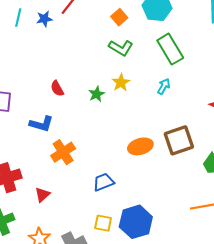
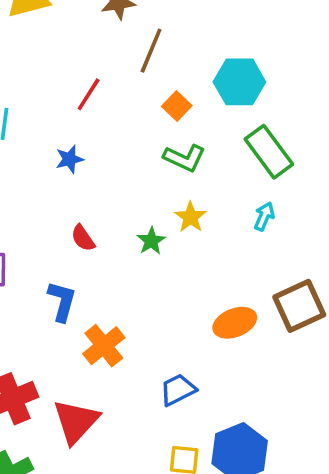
blue star: (44, 19) -> (70, 159), moved
blue L-shape: (41, 124) -> (62, 301), turned -85
red triangle: (42, 195) -> (76, 421), size x1.8

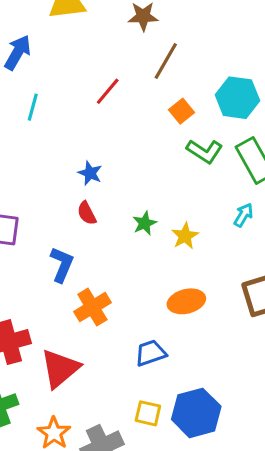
green L-shape: (184, 158) -> (205, 151), moved
blue star: (70, 159) -> (90, 173), moved, turned 30
yellow star: (191, 217) -> (185, 236), moved
orange ellipse: (235, 323) -> (186, 301), moved

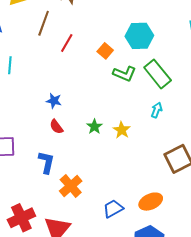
brown line: (166, 61) -> (44, 23), moved
red line: (108, 91) -> (67, 43), moved
orange ellipse: (186, 301) -> (151, 202), moved

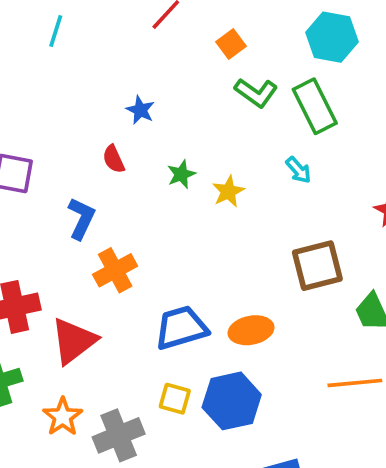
cyan hexagon: (139, 36) -> (332, 37), moved
blue star: (54, 101) -> (140, 110), moved
cyan arrow: (157, 110) -> (298, 170), turned 105
blue trapezoid: (113, 209) -> (181, 328), size x1.4

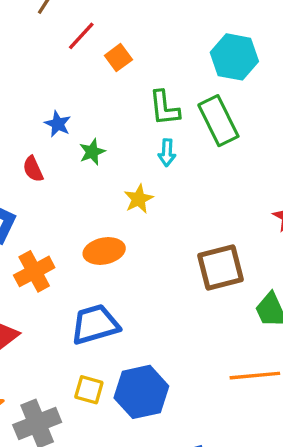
orange square: (231, 44) -> (118, 58), moved
green L-shape: (256, 93) -> (164, 108), turned 48
cyan arrow: (298, 170) -> (167, 153), moved, turned 44
green star: (181, 174) -> (92, 152), moved
orange ellipse: (251, 330) -> (104, 251), moved

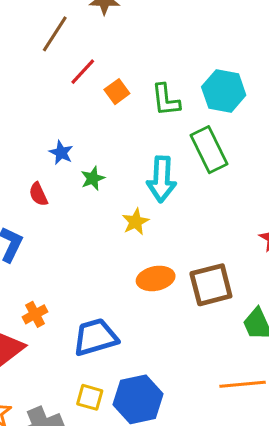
green L-shape: (164, 108) -> (166, 100), moved
cyan arrow: (167, 153) -> (162, 179), size x1.8
orange ellipse: (104, 251) -> (156, 278), moved
orange cross: (34, 271) -> (35, 314), moved, size x0.7

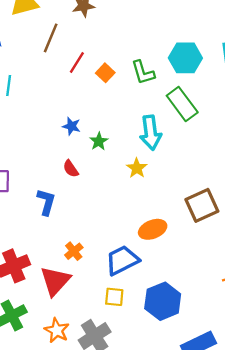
red semicircle: (38, 194) -> (71, 169), moved
orange ellipse: (156, 278) -> (153, 229), moved
yellow square: (90, 397) -> (114, 297), moved

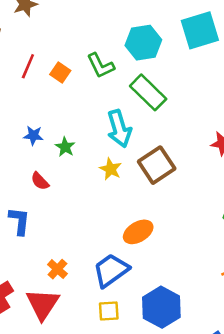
brown square: (202, 205) -> (157, 165), moved

